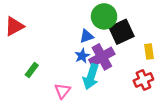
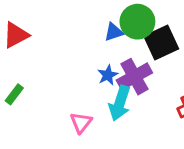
blue triangle: (87, 36) -> (114, 32), moved
green rectangle: (32, 70) -> (14, 94), moved

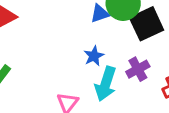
purple cross: (134, 77) -> (138, 69), moved, size x0.7

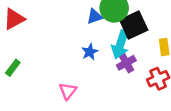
cyan arrow: (106, 84) -> (120, 45), moved

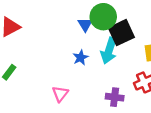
blue triangle: (95, 16) -> (85, 25), turned -42
purple cross: (126, 63) -> (115, 97), moved, turned 36

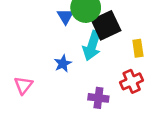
blue star: (81, 57) -> (63, 64), moved
pink triangle: (60, 94) -> (23, 85), moved

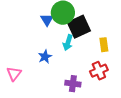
cyan arrow: (92, 46) -> (68, 43), size x0.7

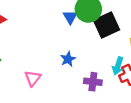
cyan arrow: (68, 43) -> (118, 66), moved
purple cross: (73, 84) -> (93, 82), moved

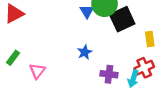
cyan arrow: (118, 66) -> (133, 79), moved
pink triangle: (33, 78) -> (37, 71), moved

